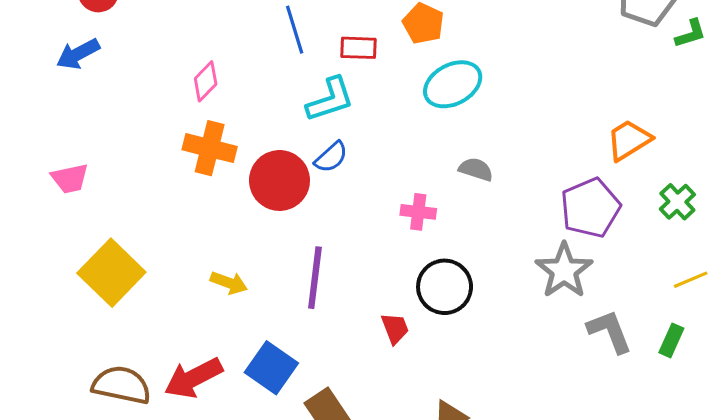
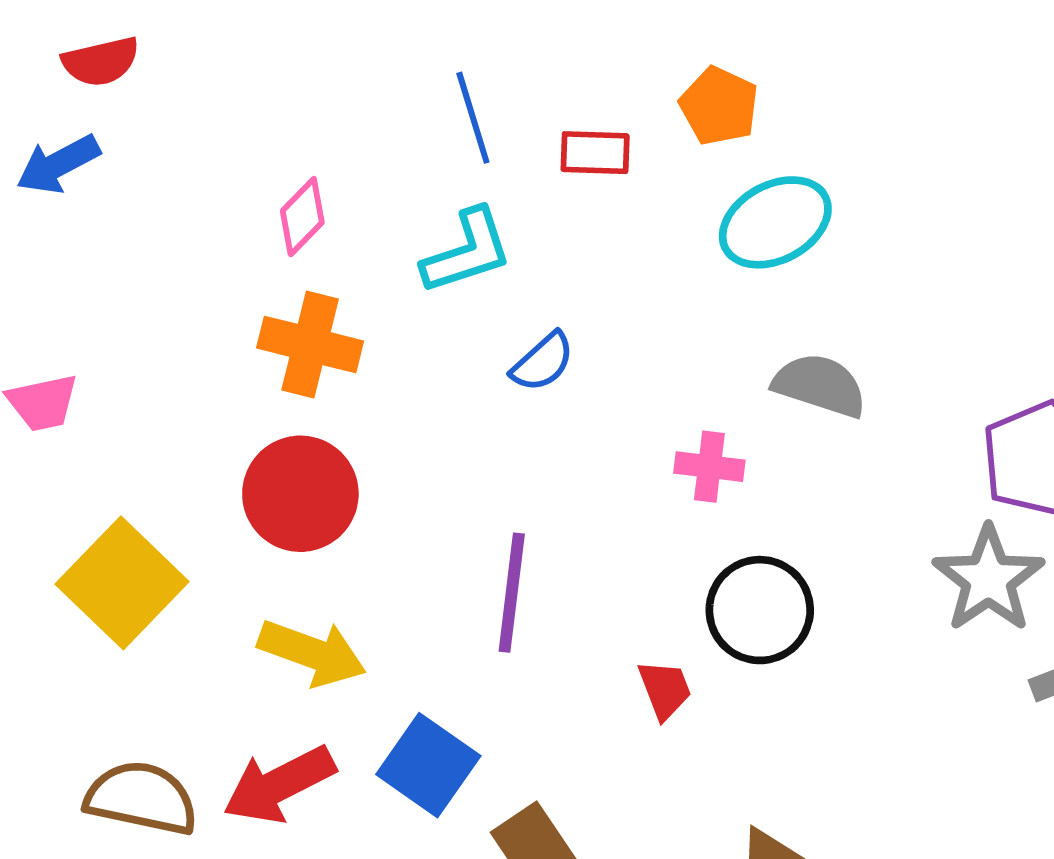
cyan L-shape: (330, 99) -> (467, 251), moved
gray semicircle: (476, 169) -> (820, 385), size x1.4
red circle: (279, 180) -> (300, 494), moved
yellow arrow: (229, 283) -> (312, 653), moved, size x1.5

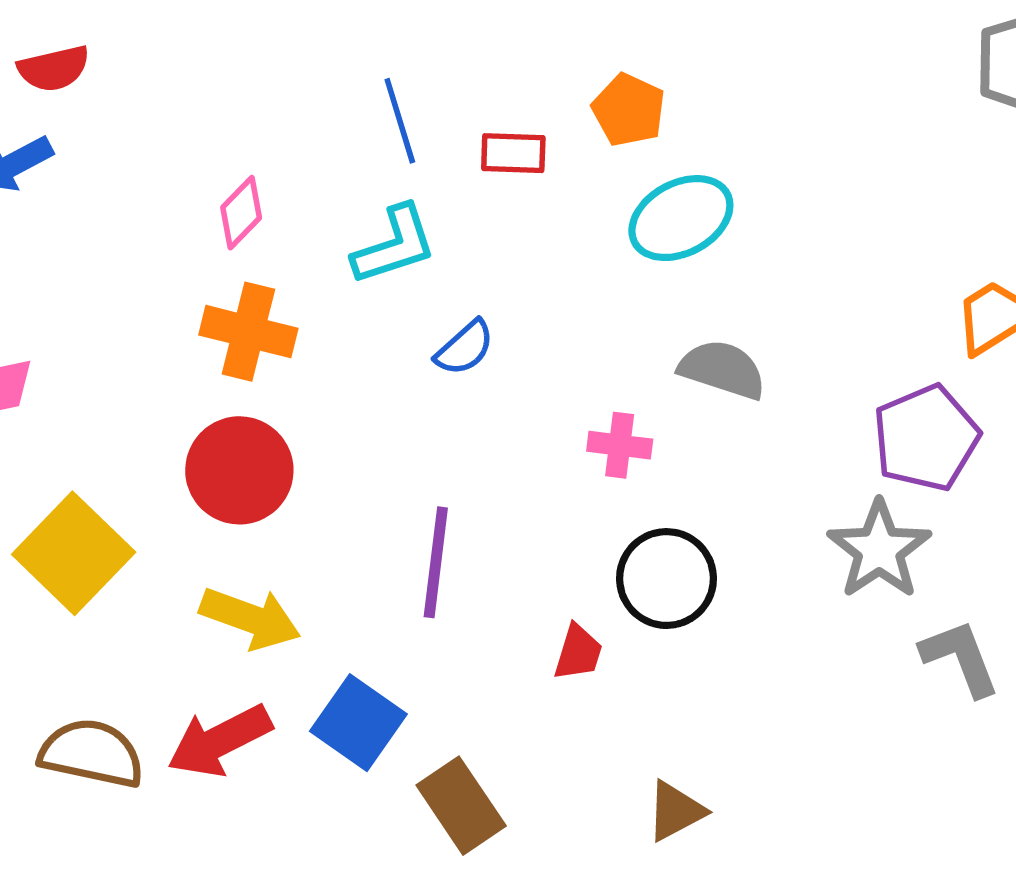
red trapezoid: (665, 690) -> (578, 652), turned 38

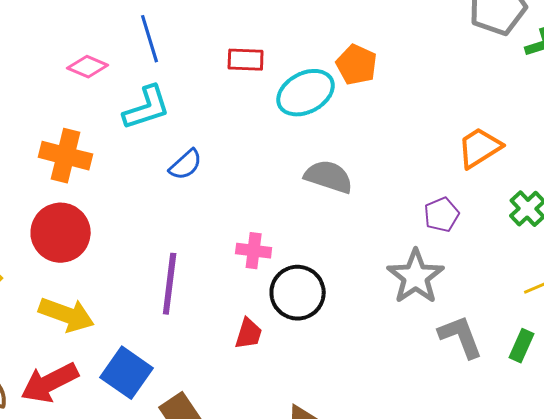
orange pentagon: (629, 110) -> (357, 65), moved
red rectangle: (513, 153) -> (246, 60), moved
pink diamond: (241, 213) -> (88, 67), moved, turned 69
purple pentagon: (926, 438) -> (442, 215), size x0.6
pink cross: (620, 445) -> (254, 251), moved

